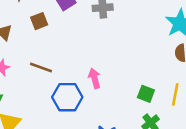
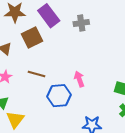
brown square: (39, 21) -> (32, 38), size x1.5

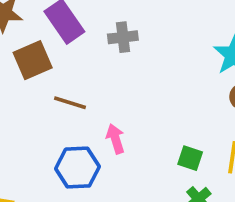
brown line: (36, 74) -> (70, 103), moved

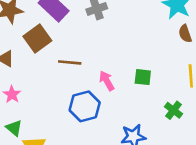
green square: (190, 158) -> (143, 77), moved

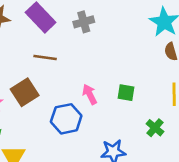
brown square: (37, 38) -> (25, 92), moved
brown line: (70, 62) -> (45, 57), moved

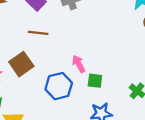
green square: (126, 93) -> (95, 81), moved

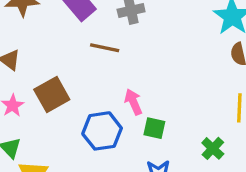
brown line: (38, 33) -> (105, 48), moved

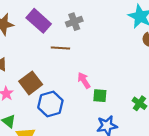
blue hexagon: (102, 131) -> (50, 104), moved

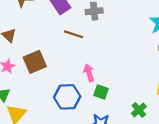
blue hexagon: (50, 104) -> (67, 97), moved

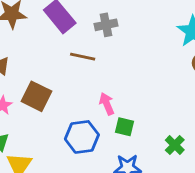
brown square: (35, 62) -> (36, 96), turned -35

